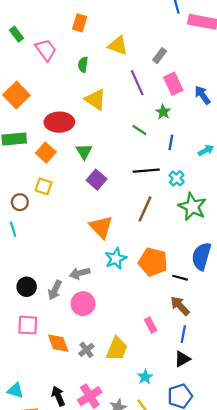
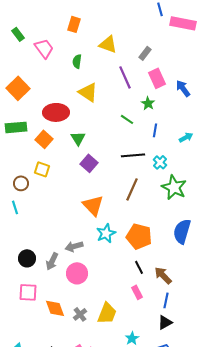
black line: (180, 278) -> (139, 267), moved, turned 48

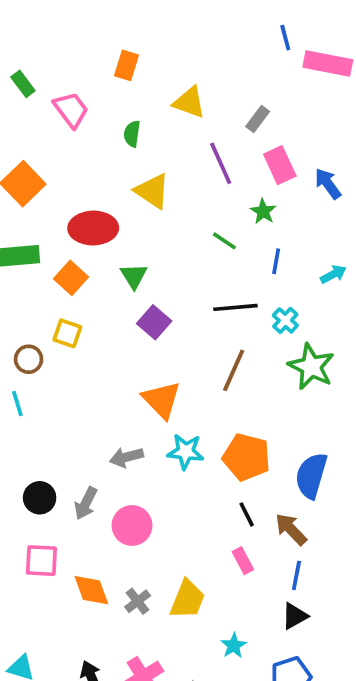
blue semicircle: (182, 231) -> (311, 476), moved
cyan star: (106, 233) -> (186, 452), turned 30
gray arrow: (74, 246) -> (126, 457), moved

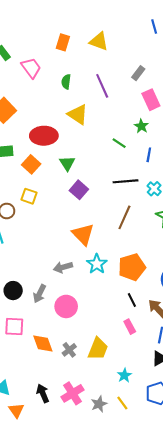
yellow triangle: (189, 102) -> (99, 41), moved
purple line: (221, 163) -> (102, 86), moved
cyan star: (186, 452) -> (97, 264), turned 30
orange pentagon: (247, 457) -> (132, 267), turned -30

